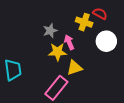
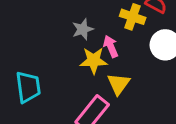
yellow triangle: (75, 68) -> (119, 84), turned -35

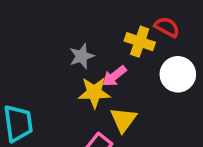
pink arrow: (111, 46) -> (114, 76), turned -105

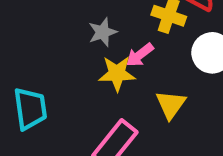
yellow triangle: (123, 120) -> (171, 105), moved

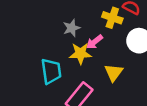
cyan trapezoid: (30, 109) -> (51, 71), moved

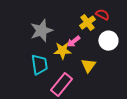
yellow cross: (112, 18) -> (87, 23), turned 35
gray star: (72, 28) -> (41, 31), moved, size x1.6

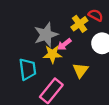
gray star: (41, 31) -> (46, 35), moved

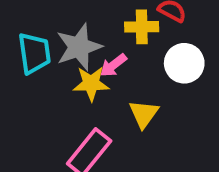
yellow cross: (79, 24) -> (142, 27), turned 35
cyan trapezoid: (28, 69) -> (34, 53), moved

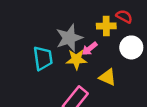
cyan trapezoid: (34, 53) -> (43, 58), moved
yellow triangle: (144, 114) -> (107, 77), turned -42

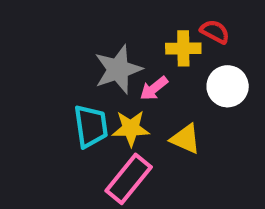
cyan trapezoid: (43, 58) -> (91, 126), moved
yellow star: (76, 59) -> (131, 128), moved

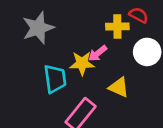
gray star: (118, 69) -> (38, 28), moved
yellow star: (131, 128) -> (82, 63), moved

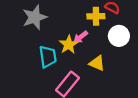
yellow star: (82, 63) -> (69, 45), turned -30

